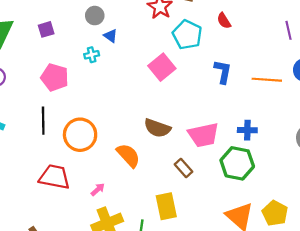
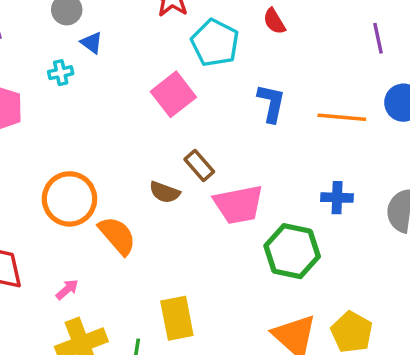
brown semicircle: (157, 128) -> (165, 192), size x0.7
blue cross: (247, 130) -> (337, 198), moved
orange circle: (80, 135) -> (69, 199), moved
brown rectangle: (184, 168) -> (199, 166), moved

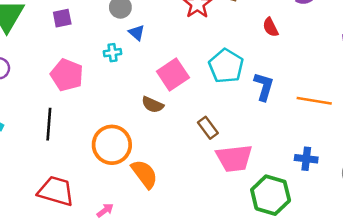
cyan pentagon: (215, 43) -> (226, 66), moved
pink square: (173, 94) -> (173, 75), moved
brown semicircle: (165, 192) -> (153, 105), moved

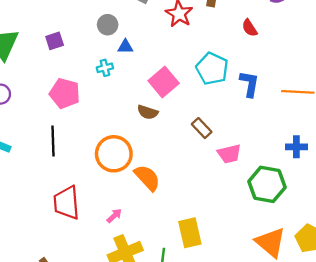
blue triangle: (137, 33) -> (125, 47), turned -35
pink trapezoid: (234, 158) -> (229, 154), size x0.7
red trapezoid: (56, 191) -> (66, 203), turned -105

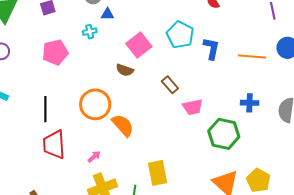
pink pentagon: (65, 93) -> (55, 52), turned -30
black line: (53, 141) -> (45, 109), moved

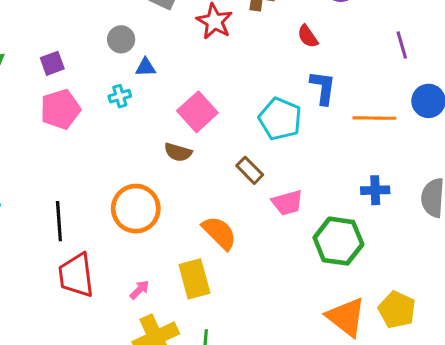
cyan pentagon: (180, 35) -> (280, 119), moved
blue L-shape: (211, 49) -> (323, 88), moved
pink pentagon: (55, 52) -> (60, 109), moved
orange semicircle: (123, 125) -> (219, 233), moved
yellow rectangle: (158, 173) -> (194, 279), moved

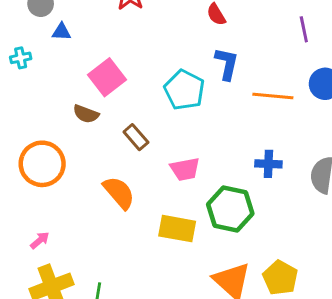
cyan cross: (120, 96) -> (21, 58), moved
brown rectangle: (250, 170) -> (136, 137), moved
yellow rectangle: (194, 279) -> (177, 229), moved, turned -69

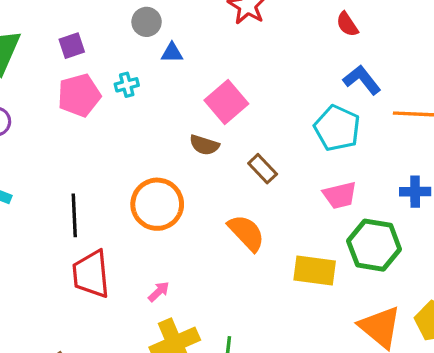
blue L-shape: (227, 64) -> (362, 80), turned -48
cyan pentagon: (184, 90) -> (337, 128), moved
pink trapezoid: (185, 169) -> (340, 195), moved

